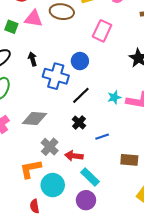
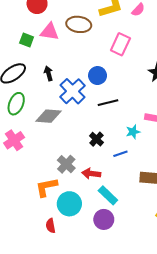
blue cross: (56, 76) -> (72, 91), turned 30
black line: (81, 95) -> (108, 103), moved, turned 30
cyan star: (114, 97) -> (133, 132), moved
gray diamond: (35, 118) -> (49, 116), moved

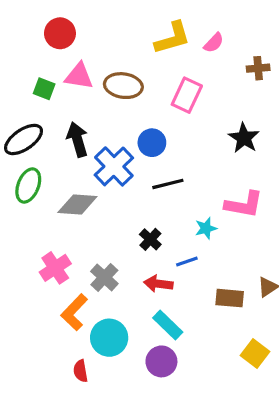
brown ellipse: (79, 24) -> (123, 86), moved
black arrow: (49, 73) -> (77, 140), size x1.5
pink cross: (14, 140) -> (55, 268), moved
red arrow: (91, 174) -> (158, 284), moved
orange L-shape: (46, 187) -> (74, 312), turned -35

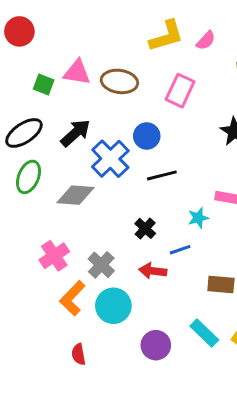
red circle: (60, 33) -> (19, 31), moved
black arrow: (77, 140) -> (75, 133), turned 64
cyan rectangle: (168, 325) -> (204, 333), moved
cyan circle: (109, 338) -> (113, 306), moved

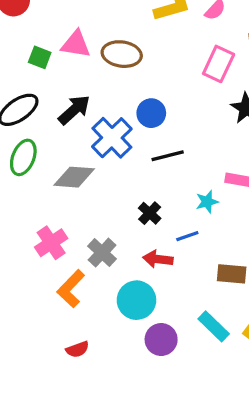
pink rectangle: (180, 91) -> (219, 64), moved
cyan circle: (113, 306) -> (136, 300), moved
red semicircle: (79, 354) -> (77, 349), turned -100

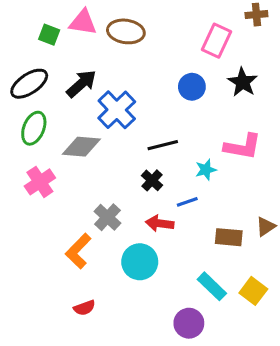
blue circle: (151, 113) -> (192, 87), moved
black line: (168, 156) -> (163, 145), moved
pink cross: (51, 243) -> (40, 182), moved
purple circle: (161, 340) -> (189, 323), moved

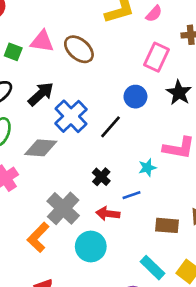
brown ellipse: (126, 31) -> (79, 49), turned 32
black line: (163, 145) -> (110, 127), moved, turned -35
gray cross: (107, 217) -> (63, 208), size x1.4

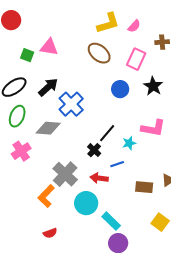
brown ellipse: (79, 49) -> (99, 53), moved
black line: (110, 127) -> (107, 133), moved
cyan rectangle: (153, 268) -> (111, 221), moved

